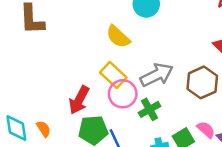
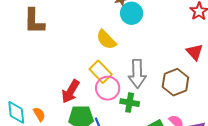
gray arrow: (157, 75) -> (137, 74), turned 112
green cross: (149, 109) -> (130, 103), turned 36

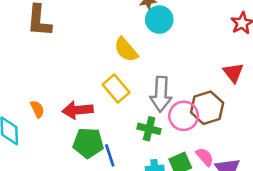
pink circle: (108, 88) -> (184, 116), moved
red arrow: (71, 91) -> (78, 110), turned 50
orange semicircle: (39, 114) -> (37, 109), moved

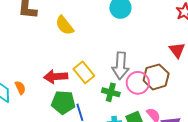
yellow semicircle: (126, 50) -> (65, 25), moved
yellow rectangle: (116, 89) -> (84, 72), moved
orange semicircle: (37, 109) -> (20, 88), moved

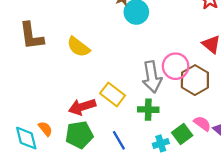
pink circle: (138, 83) -> (176, 66), moved
green pentagon: (63, 102) -> (79, 135), moved

